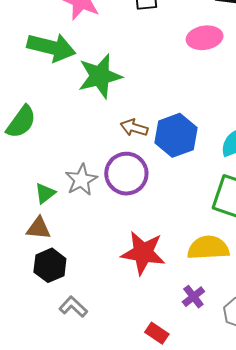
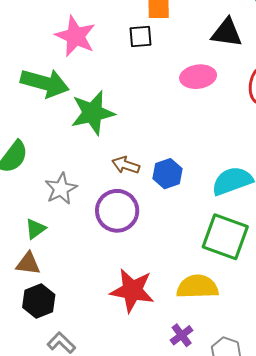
blue hexagon: (176, 135) -> (168, 174), size x0.7
gray star: (81, 180) -> (61, 189), moved

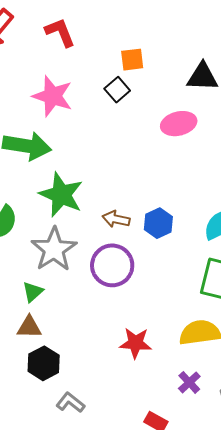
black square: (141, 37) -> (117, 90), turned -30
green star: (93, 113) -> (61, 195), moved, turned -30
gray star: (61, 189) -> (54, 249), size x1.4
red star: (132, 290) -> (135, 343), size x0.7

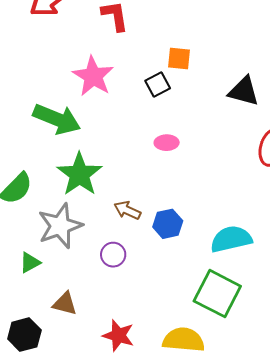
pink ellipse: (179, 124) -> (167, 143), moved, size x0.7
purple circle: (112, 265) -> (113, 255), size x0.6
brown triangle: (29, 327) -> (65, 304), moved

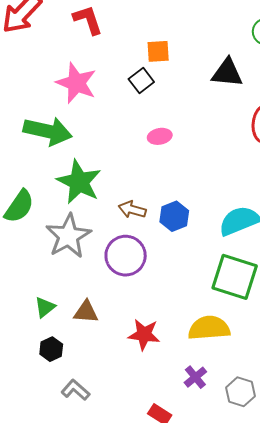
purple circle: (113, 255) -> (126, 256), size x1.6
green triangle: (30, 263) -> (45, 307), moved
black hexagon: (24, 335) -> (51, 349), size x0.7

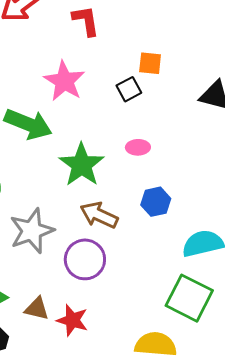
green star: (79, 182) -> (82, 165), moved
brown arrow: (132, 210) -> (99, 215), size x1.4
blue hexagon: (174, 216) -> (156, 202), moved
red star: (144, 334) -> (72, 320), moved

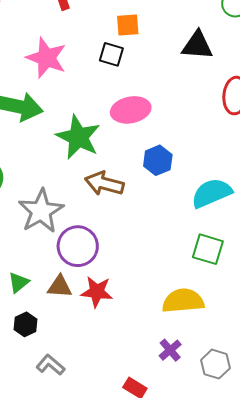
black square: (129, 89) -> (111, 54), turned -35
pink ellipse: (138, 147) -> (131, 110), size x1.6
purple circle: (85, 259) -> (78, 246), moved
green square: (189, 298) -> (208, 249), size x0.7

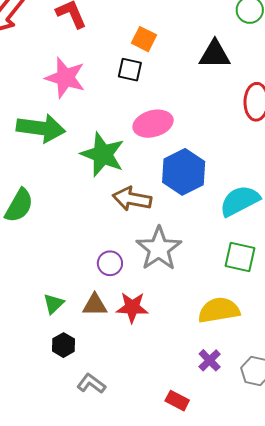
orange square: (128, 25) -> (144, 39), turned 35
blue hexagon: (158, 160) -> (184, 172), size x1.5
gray star: (41, 211) -> (159, 249), moved
purple circle: (78, 246) -> (110, 263), size x0.6

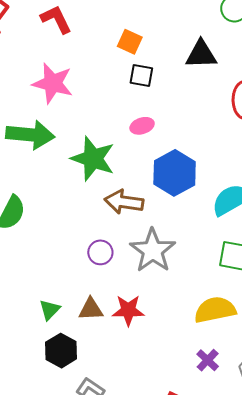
black square: (130, 70) -> (141, 75), moved
pink ellipse: (153, 124) -> (142, 126), size x0.6
purple circle: (110, 263) -> (100, 252), moved
black hexagon: (63, 345) -> (61, 351), size x1.4

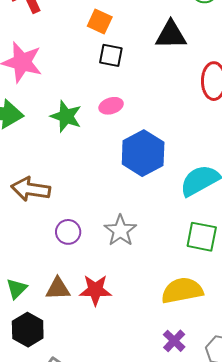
green star: (93, 159) -> (66, 116), moved, size x0.7
brown arrow: (124, 202) -> (31, 189), moved
gray star: (153, 251) -> (120, 231), size x0.7

